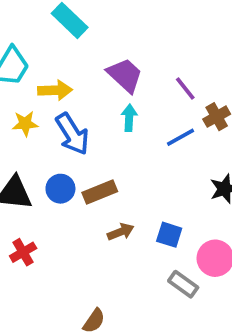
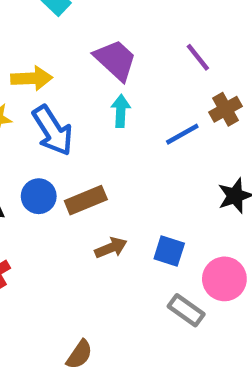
purple line: (185, 89) -> (198, 57), moved

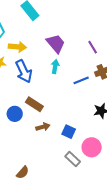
blue circle: (39, 196) -> (15, 114), moved
brown rectangle: (86, 200) -> (34, 104), turned 48

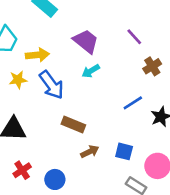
cyan arrow: (55, 67) -> (91, 71), turned -120
blue line: (81, 80) -> (133, 103), moved
blue circle: (15, 114) -> (55, 179), moved

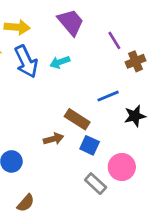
purple line: (134, 37) -> (114, 40), moved
cyan arrow: (91, 71) -> (60, 62), moved
brown rectangle: (73, 124) -> (77, 119), moved

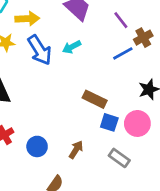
blue line: (108, 96) -> (123, 53), moved
brown arrow: (54, 139) -> (76, 150), moved, turned -36
pink circle: (122, 167) -> (137, 123), moved

